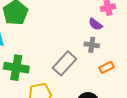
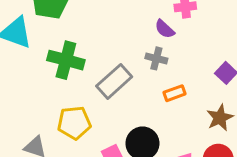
green cross: (16, 68) -> (66, 60), moved

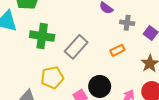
gray cross: (156, 58) -> (127, 23), moved

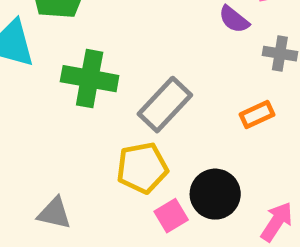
yellow pentagon: (52, 78) -> (142, 168), moved

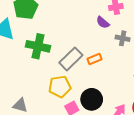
orange rectangle: (257, 115) -> (95, 59), moved

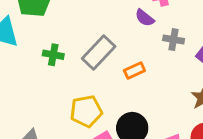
green cross: (38, 46) -> (53, 55), size x0.6
gray rectangle: (71, 59) -> (99, 53), moved

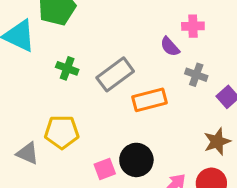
orange rectangle: (134, 70) -> (149, 100), size x1.5
yellow pentagon: (86, 111) -> (62, 132), moved

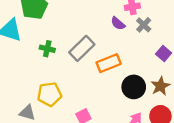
gray cross: (196, 75) -> (144, 25), moved, turned 32
black circle: (136, 160) -> (134, 87), moved

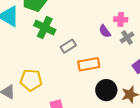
gray rectangle: (82, 48) -> (68, 46), size x0.7
green cross: (47, 49) -> (45, 28), moved, size x1.5

